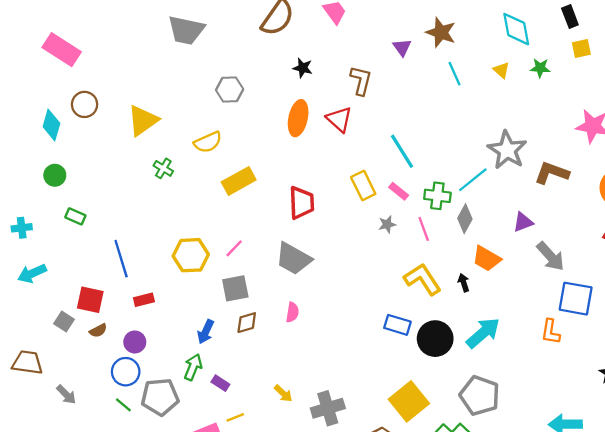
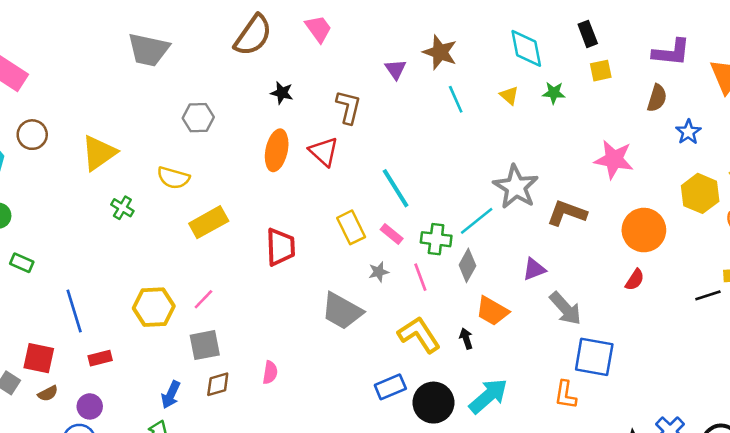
yellow semicircle: (208, 142) -> (173, 178), turned 40
gray trapezoid: (294, 259) -> (342, 311), moved
blue rectangle: (397, 325) -> (390, 387), turned -40

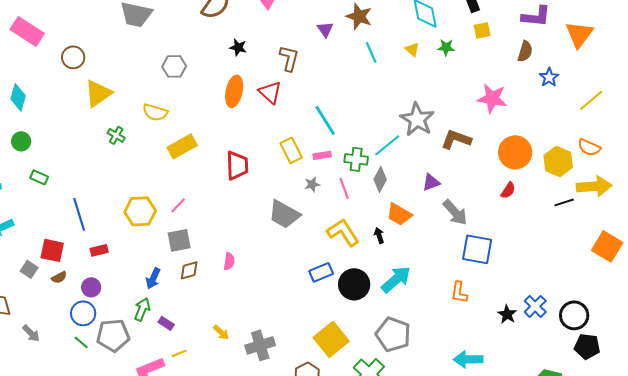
brown circle: (32, 135) -> (73, 57), moved
yellow hexagon: (700, 193) -> (558, 161), moved
pink rectangle: (392, 234) -> (322, 155), turned -48
orange L-shape: (565, 395) -> (459, 292), moved

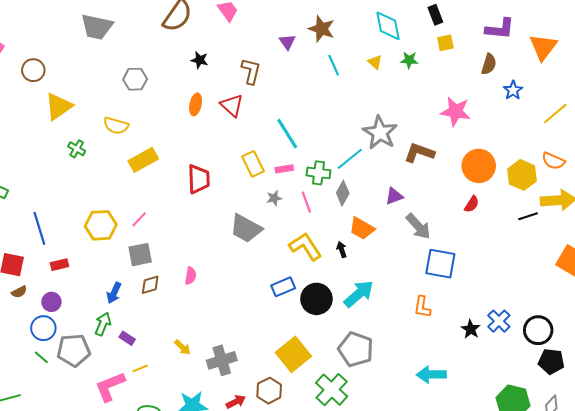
orange ellipse: (234, 91) -> (196, 104), size x0.7

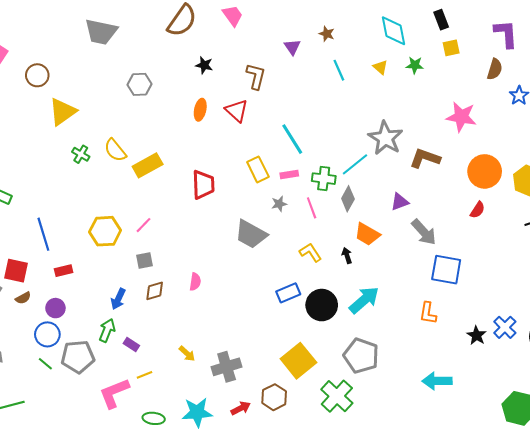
brown star: (322, 29) -> (327, 34), size x0.6
purple L-shape: (500, 29) -> (506, 34), turned -100
yellow semicircle: (116, 126) -> (115, 150), moved, turned 35
yellow L-shape: (305, 247) -> (311, 252), size x0.7
gray square: (140, 255) -> (145, 261), size x0.7

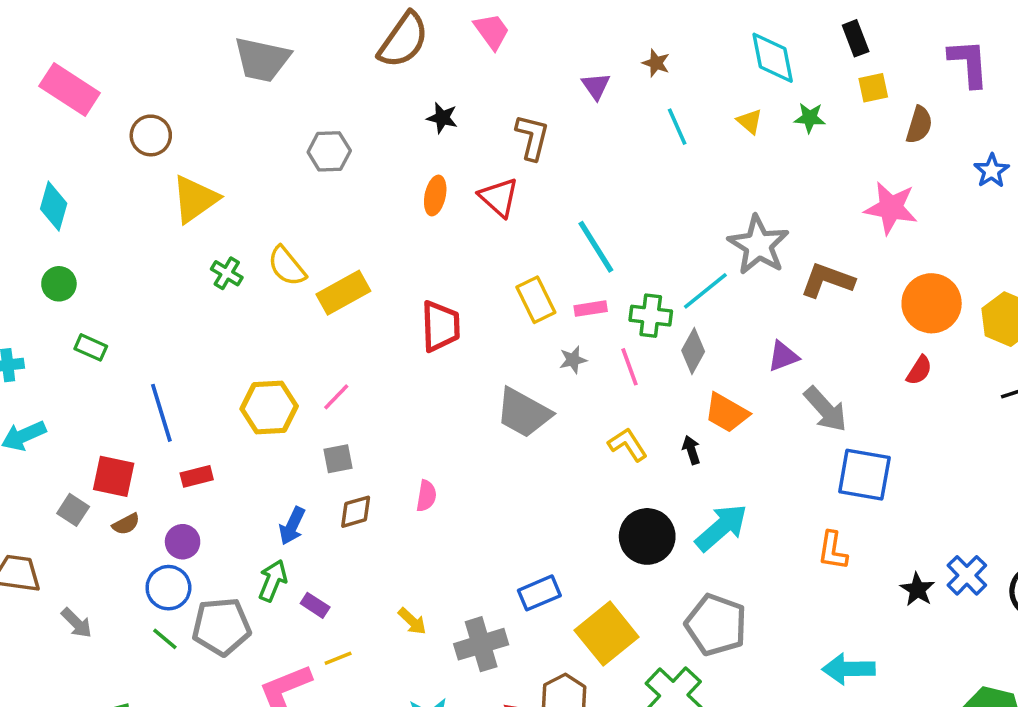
brown semicircle: (495, 69) -> (919, 125), moved
blue rectangle: (288, 293) -> (539, 593), moved

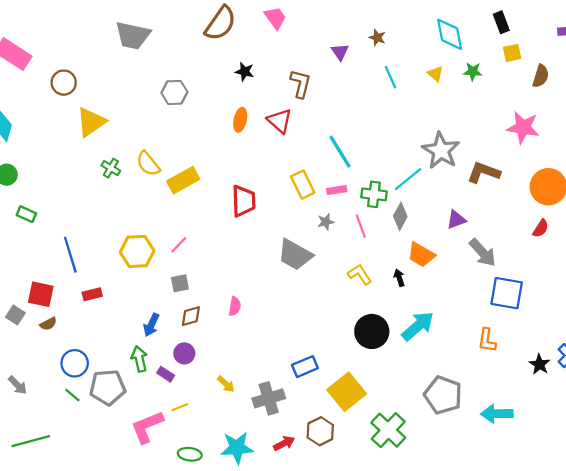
purple circle: (183, 542) -> (184, 353), moved
green arrow: (273, 581) -> (139, 359), turned -35
gray pentagon: (716, 625) -> (443, 395), moved

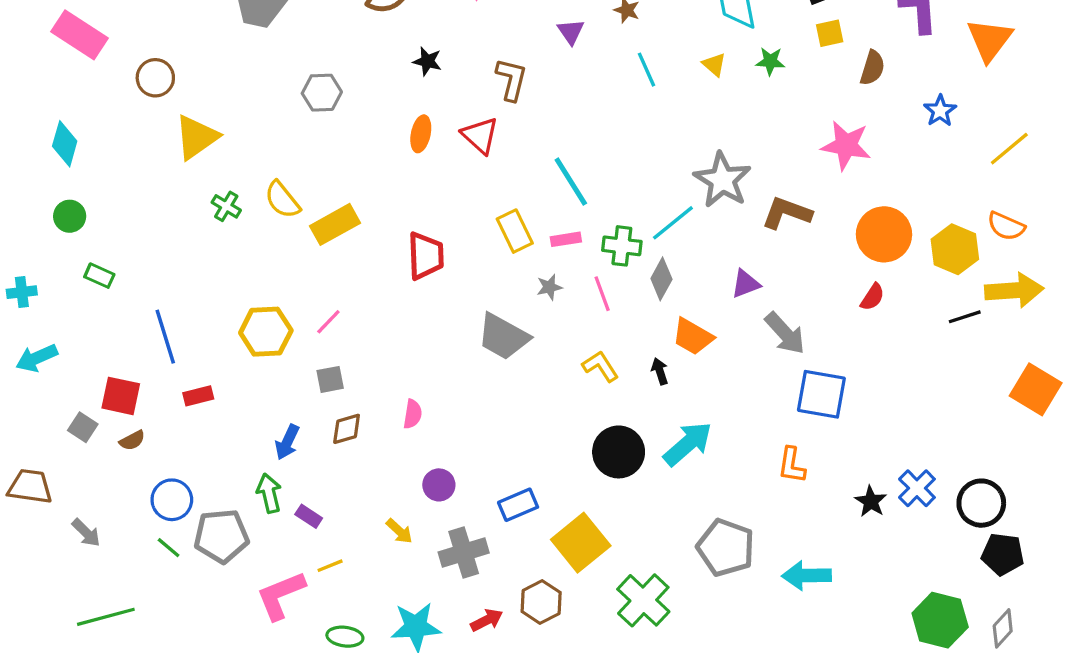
purple circle: (184, 353) -> (439, 485), moved

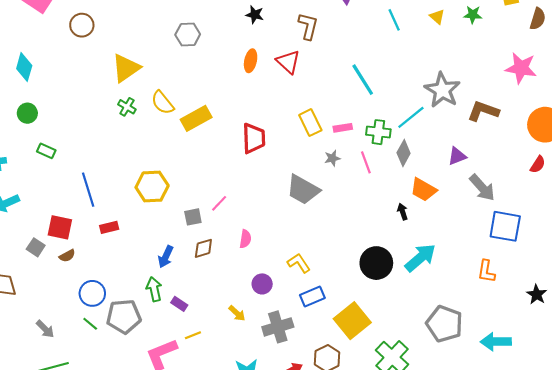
yellow triangle: (197, 137) -> (126, 68), moved
cyan line: (571, 182) -> (363, 80), moved
pink line: (328, 322) -> (219, 203), moved
yellow L-shape: (600, 366) -> (299, 263), moved
gray arrow: (86, 533) -> (45, 329), moved

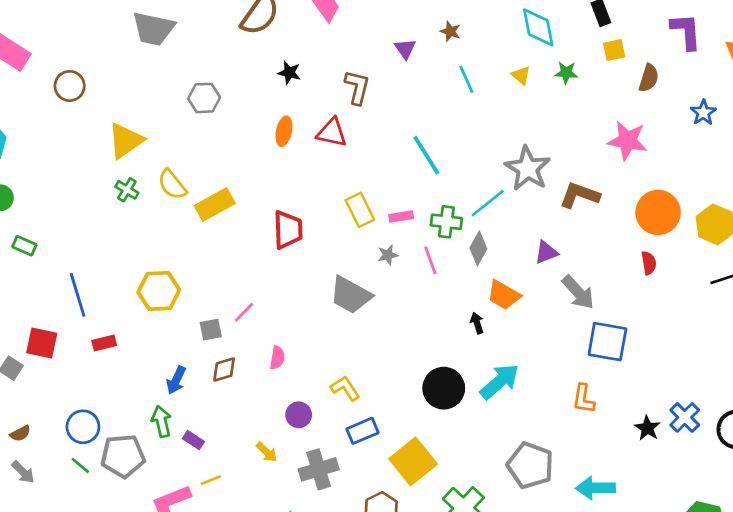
red triangle: (288, 62) -> (332, 133), turned -30
red semicircle: (538, 165) -> (649, 263), turned -42
brown semicircle: (67, 256) -> (20, 433), moved

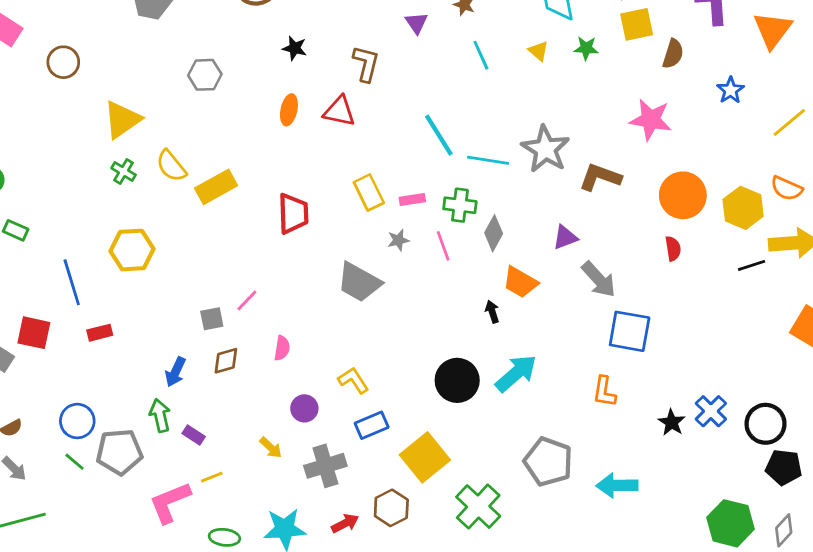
yellow square: (614, 50) -> (637, 24), size x1.4
cyan line: (488, 203) -> (488, 160), moved, turned 48
yellow hexagon: (159, 291) -> (132, 250), moved

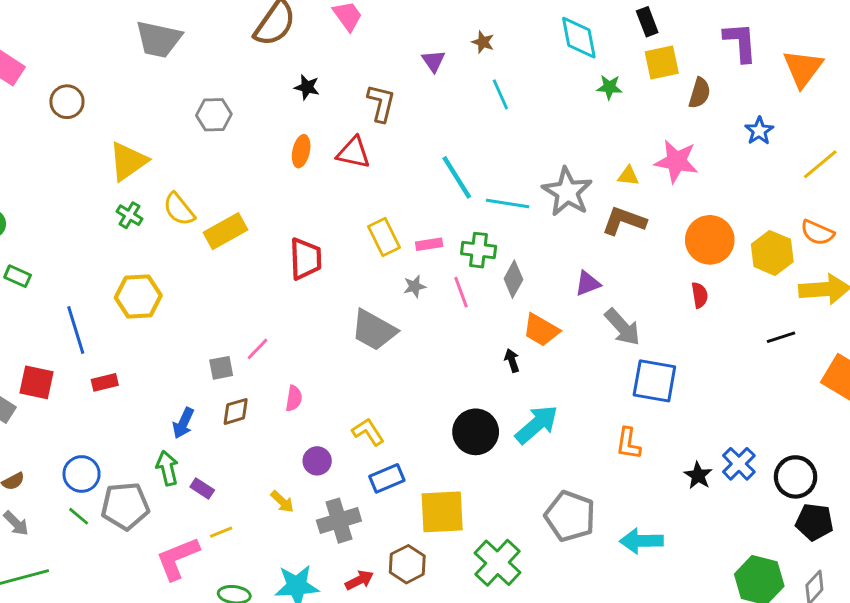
yellow triangle: (538, 51) -> (628, 176), moved, turned -35
black line: (752, 265) -> (781, 337), moved
yellow square: (425, 457) -> (442, 512), turned 36

